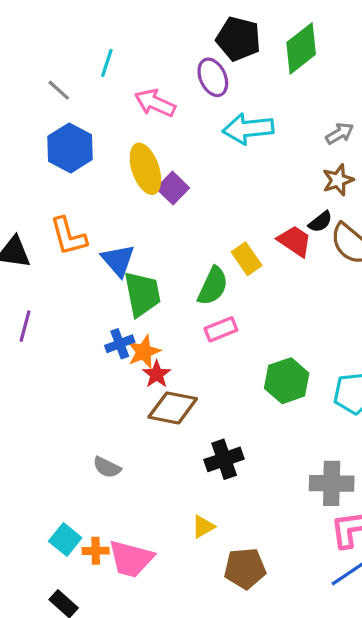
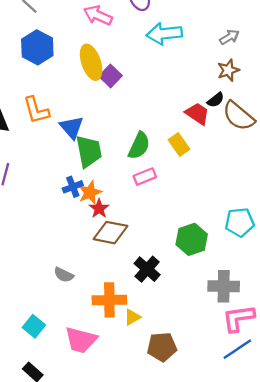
yellow rectangle: (247, 259) -> (179, 145), moved
green hexagon: (287, 381) -> (192, 239), moved
black cross: (224, 459) -> (147, 269), turned -30
orange cross: (96, 551) -> (109, 300), moved, size x1.8

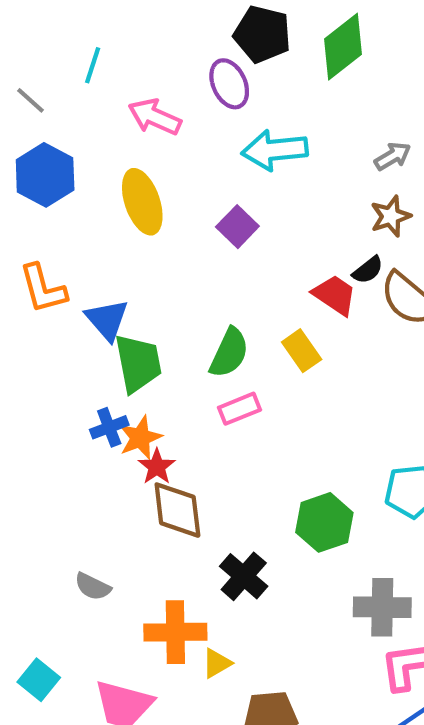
purple square: (111, 76) -> (237, 227), moved
brown diamond: (111, 233) -> (177, 510), turned 72

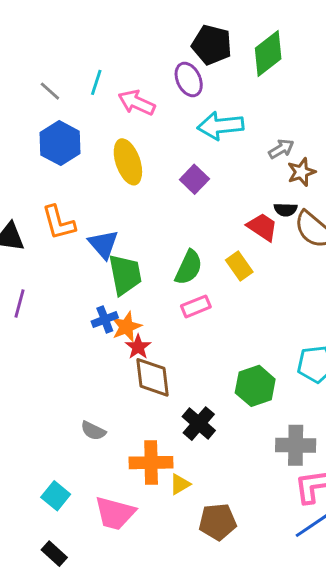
cyan line: (93, 65) -> (96, 82), moved
gray arrow: (393, 156) -> (281, 149), moved
black semicircle: (368, 270) -> (286, 210), turned 40

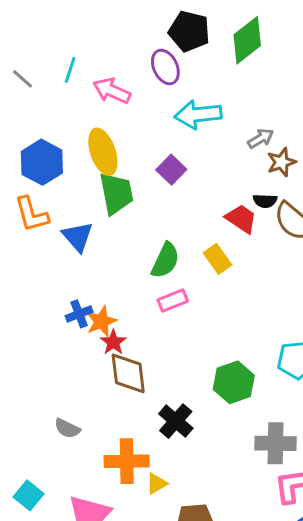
blue hexagon: (60, 143) -> (42, 162), moved
green trapezoid: (125, 275) -> (116, 193), moved

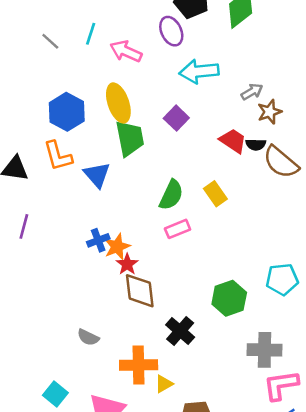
red trapezoid: (241, 219) -> (233, 141), moved

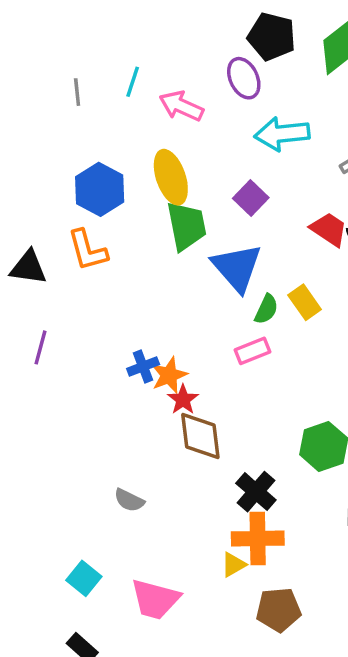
gray line: (50, 41) -> (77, 92), turned 42
blue triangle: (97, 175) -> (237, 268), moved, size x1.4
green semicircle: (171, 195) -> (266, 309), moved, size x0.7
orange cross: (139, 365) -> (258, 539), moved

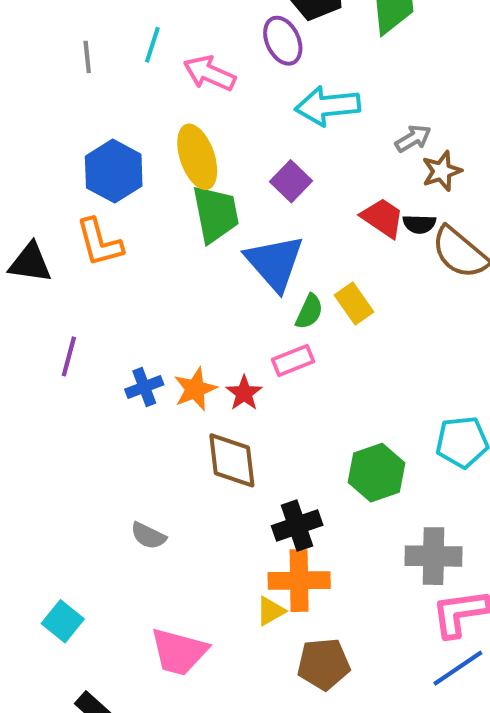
purple line: (41, 347) -> (69, 356), moved
blue cross: (143, 367) -> (144, 387), moved
red star: (183, 400) -> (244, 393), moved
black cross: (256, 492) -> (297, 526), turned 30
cyan square: (84, 578) -> (63, 621), moved

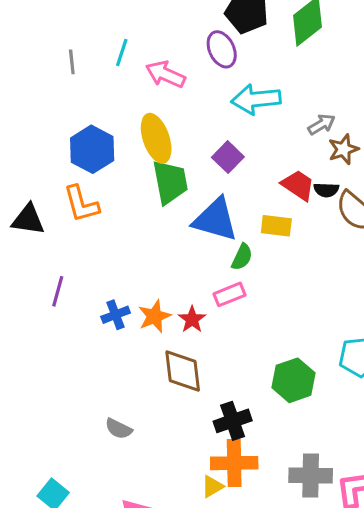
blue triangle: (275, 263) -> (215, 220), turned -33
yellow rectangle: (354, 303) -> (276, 226), moved, turned -48
gray cross: (434, 556) -> (311, 476), moved

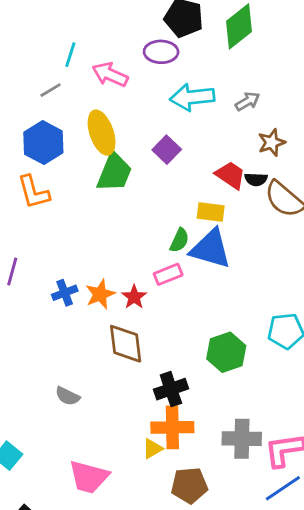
purple ellipse: (222, 49) -> (161, 52), turned -64
gray line: (72, 62) -> (51, 90), moved, turned 65
gray arrow: (322, 124) -> (247, 101), moved
green trapezoid: (170, 182) -> (114, 172), turned 33
blue triangle: (215, 220) -> (211, 249), moved

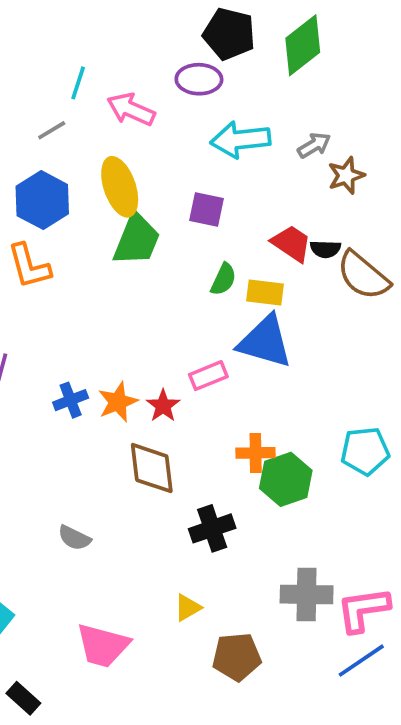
brown star: (272, 143) -> (346, 175), moved
purple square: (167, 150) -> (206, 209), turned -32
green semicircle: (179, 240) -> (223, 279), moved
orange cross: (172, 427) -> (256, 453), moved, size x0.7

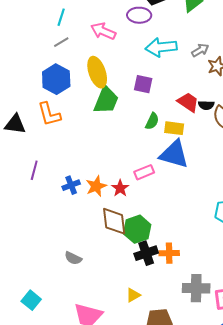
cyan line: (78, 83) -> (61, 17), moved
orange cross: (256, 453) -> (169, 253), moved
green hexagon: (286, 479) -> (137, 229), moved

